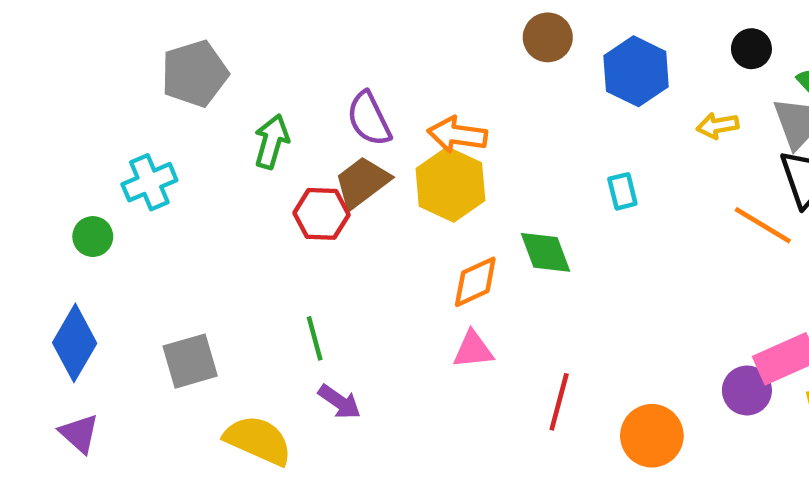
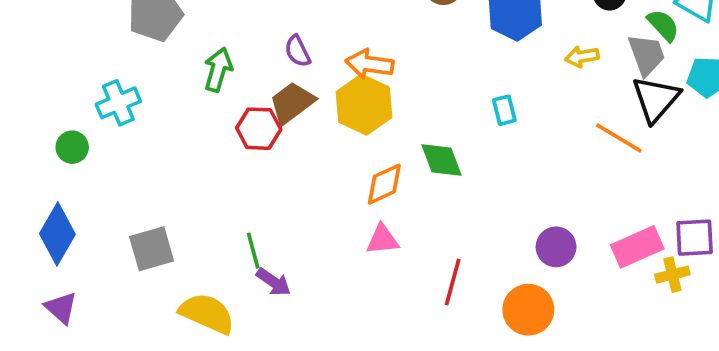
purple semicircle: (369, 119) -> (297, 51), size x0.7
green line: (315, 338) -> (253, 251), moved
purple circle: (747, 390) -> (556, 247), moved

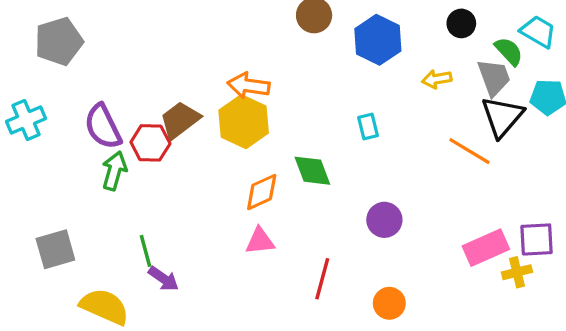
purple semicircle: (297, 51) -> (103, 127), moved, size x1.6
green arrow: (218, 70) -> (114, 171), moved
purple circle: (556, 247) -> (384, 220), moved
orange circle: (528, 310) -> (389, 303), size x0.7

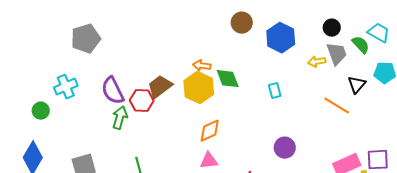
gray trapezoid: (494, 77) -> (337, 54), moved
orange arrow: (249, 86) -> (202, 66), size x0.7
black triangle: (502, 117) -> (357, 85), size x0.7
green diamond: (312, 171) -> (228, 79), moved

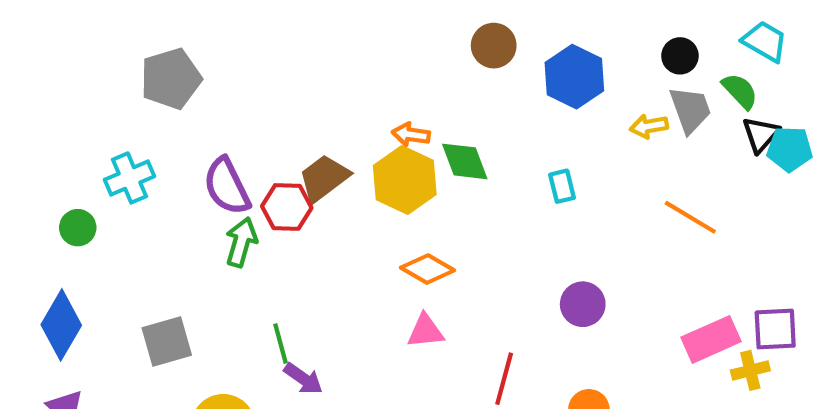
cyan trapezoid: (379, 33) -> (765, 41), moved
black triangle: (357, 85) -> (761, 135), moved
orange diamond: (210, 131) -> (427, 269), turned 55

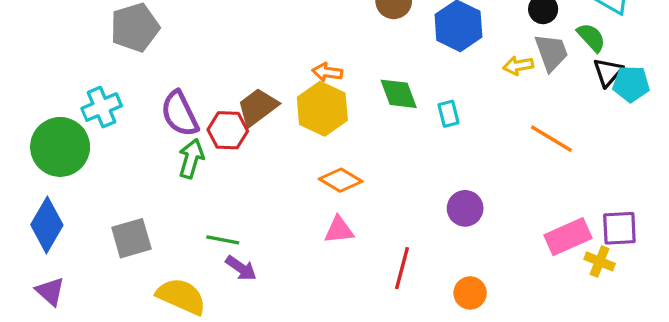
green diamond: (465, 161) -> (399, 94), moved
green circle: (78, 228) -> (60, 147), size x2.0
green line: (281, 344) -> (223, 240), turned -64
yellow cross: (750, 370) -> (600, 261), turned 36

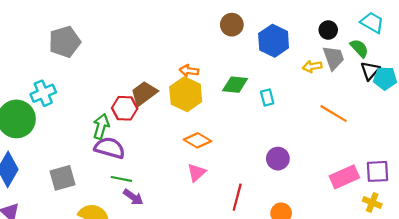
green diamond: (399, 94) -> (235, 85), turned -64
purple semicircle: (180, 114) -> (110, 148), moved, turned 132
pink triangle: (339, 230) -> (196, 173), turned -36
yellow cross: (600, 261) -> (372, 203), moved

